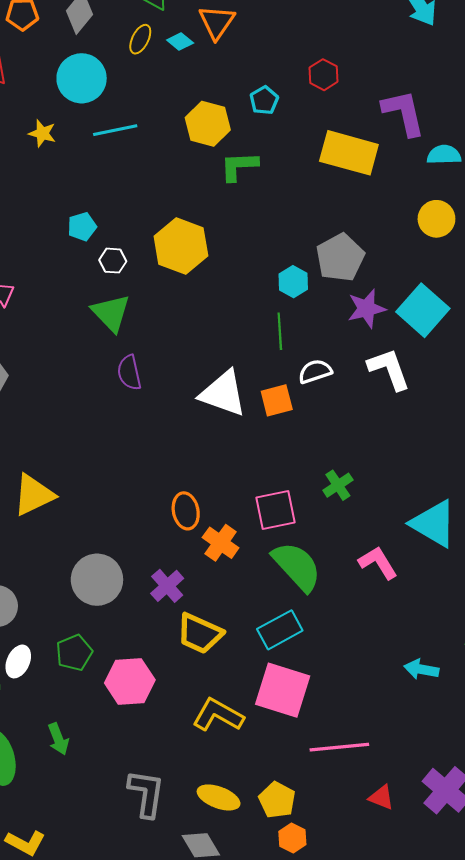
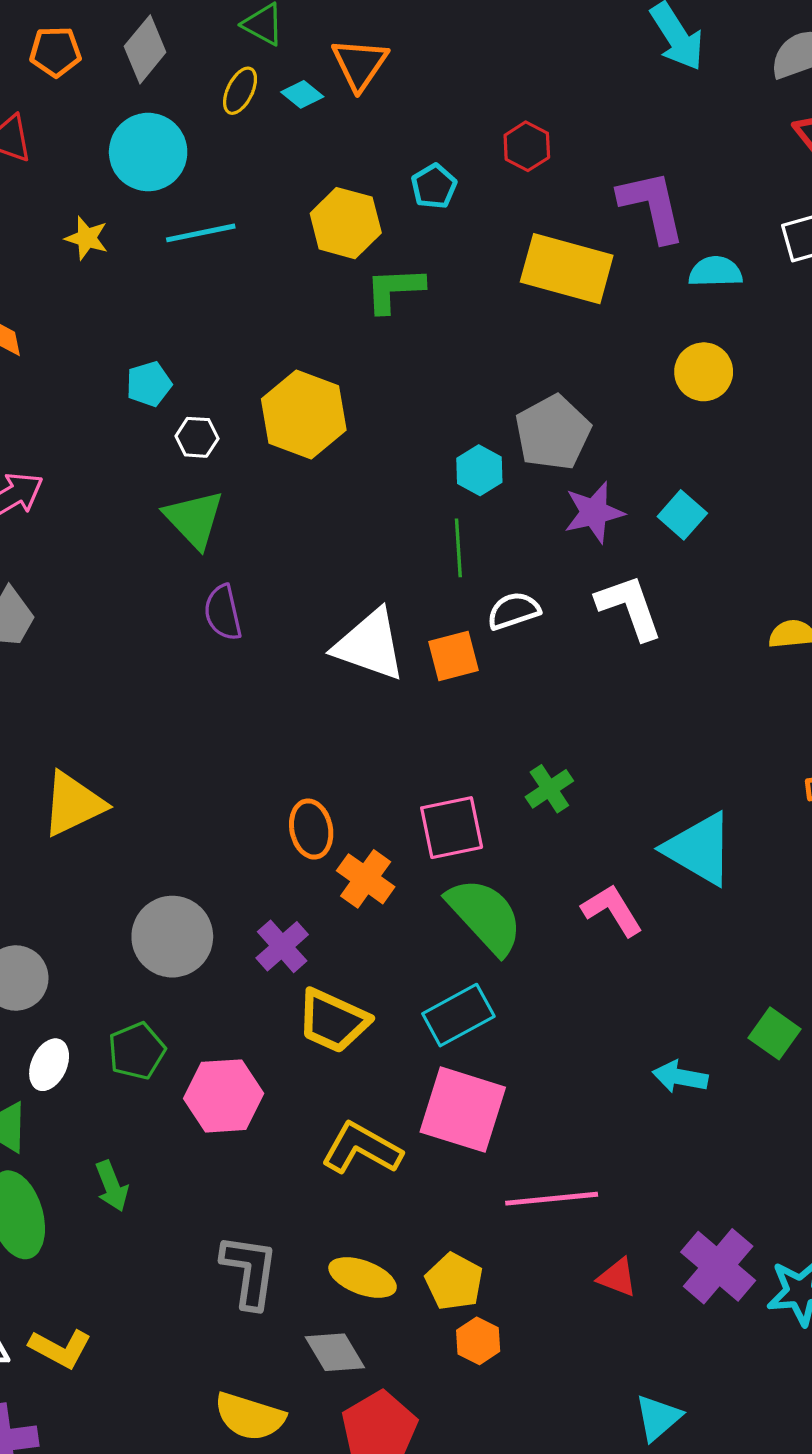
cyan square: (423, 310) -> (682, 515), size x0.6

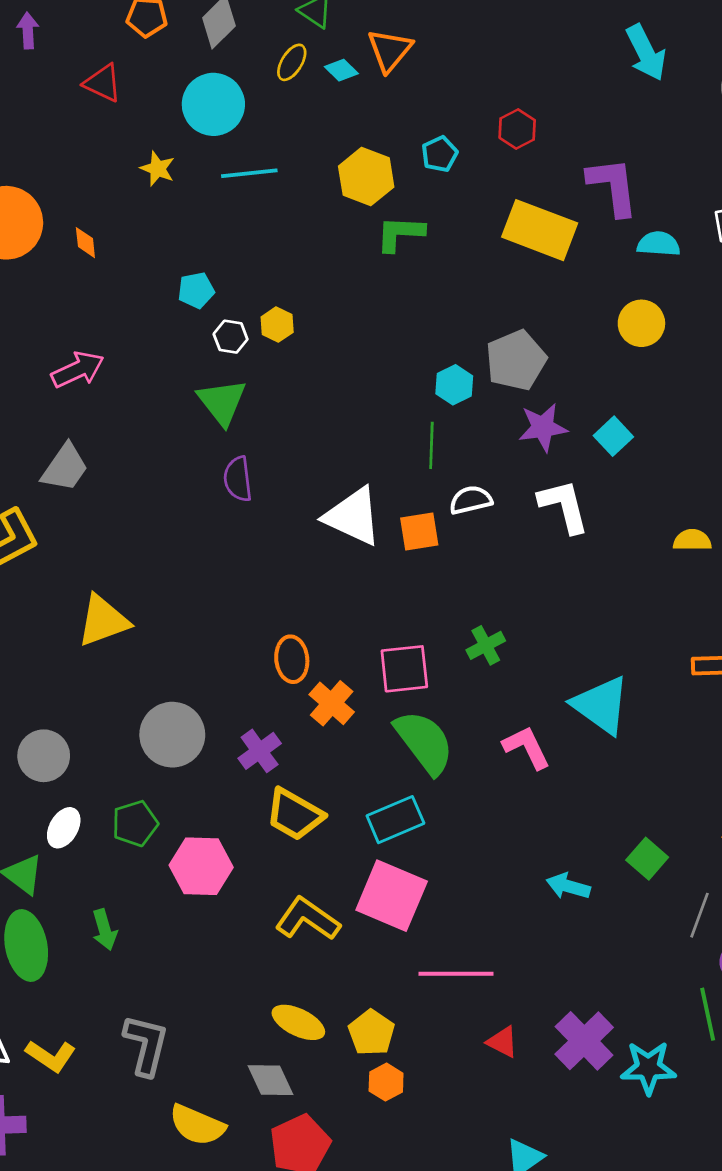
yellow hexagon: (304, 414) -> (277, 325), moved, size x0.5
gray L-shape: (250, 1271) -> (146, 1045), moved

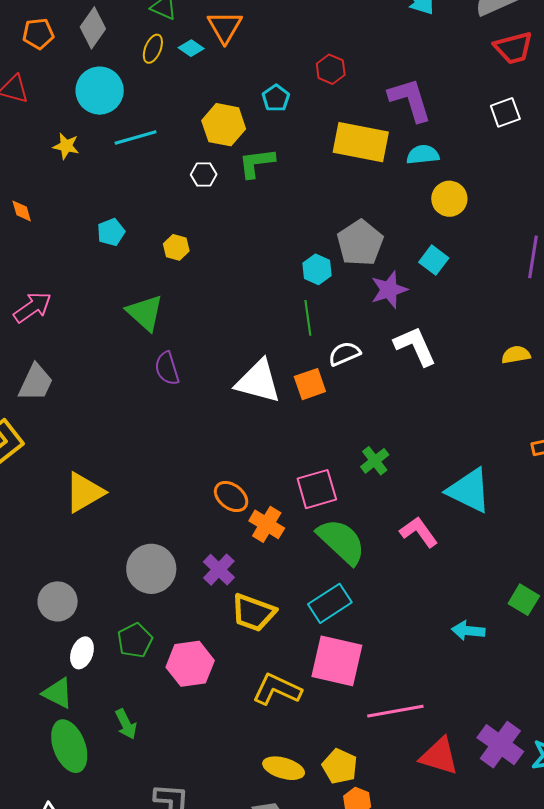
cyan semicircle: (659, 244) -> (423, 155), moved
white hexagon: (231, 337) -> (204, 174), moved
cyan square: (613, 436) -> (434, 260), moved
orange ellipse: (292, 659) -> (231, 497), turned -36
red triangle: (502, 1042) -> (439, 756), size x1.6

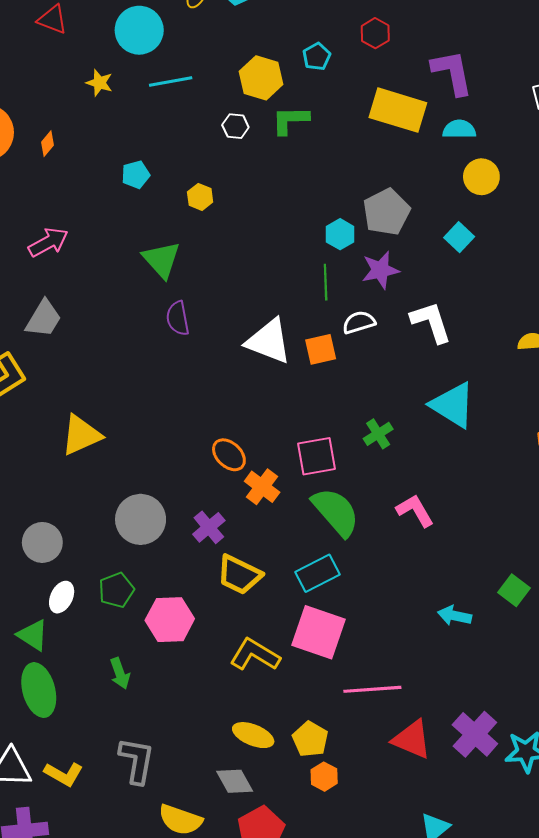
orange diamond: (22, 211) -> (48, 144), turned 50
purple star: (389, 290) -> (380, 270), moved
cyan triangle: (469, 490) -> (453, 405), moved
green arrow: (126, 724) -> (120, 673), moved

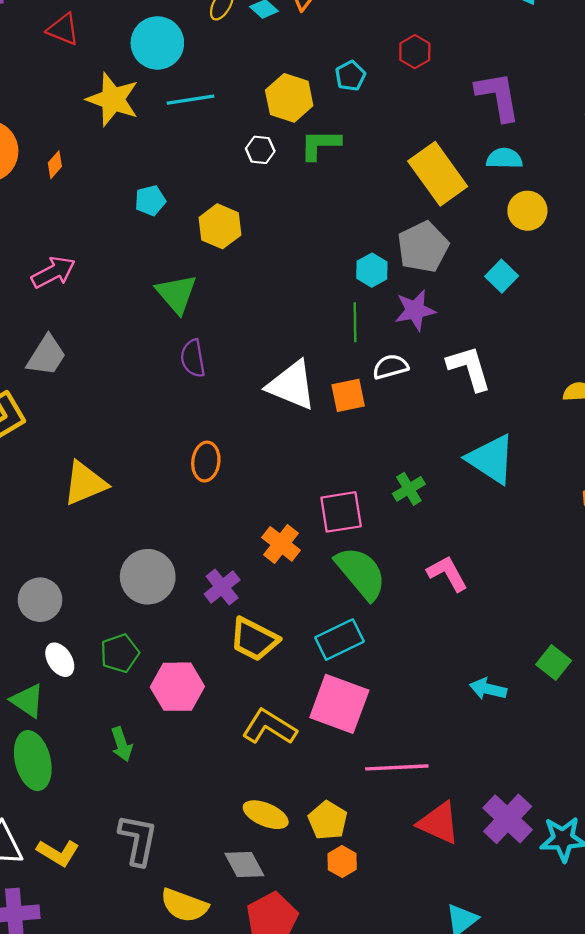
yellow star: (99, 83) -> (113, 99), size x1.8
yellow rectangle: (398, 110) -> (438, 174), moved, turned 36
yellow hexagon: (200, 197) -> (220, 226), size x1.5
orange ellipse: (229, 455) -> (206, 462), moved, turned 52
white ellipse: (62, 597) -> (60, 660), turned -60

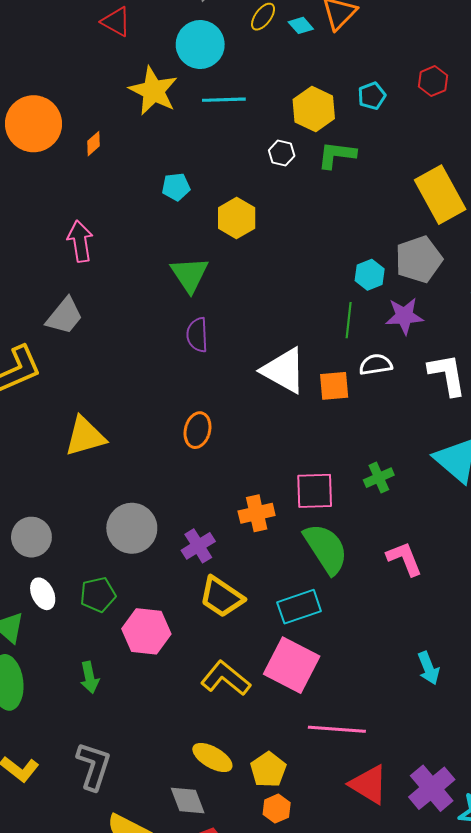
pink arrow: (53, 272) -> (80, 241), turned -78
orange cross: (281, 544) -> (257, 513), turned 32
cyan arrow: (488, 689) -> (428, 668), turned -132

